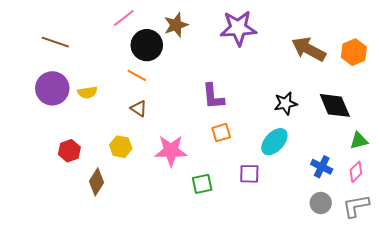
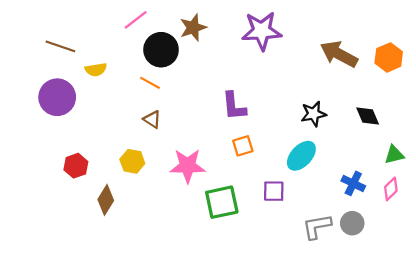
yellow semicircle: (87, 92) -> (96, 70), moved
black diamond: (335, 105) -> (368, 116), size x0.7
green square: (202, 184) -> (222, 202), size x1.5
gray L-shape: (356, 206) -> (317, 227), moved

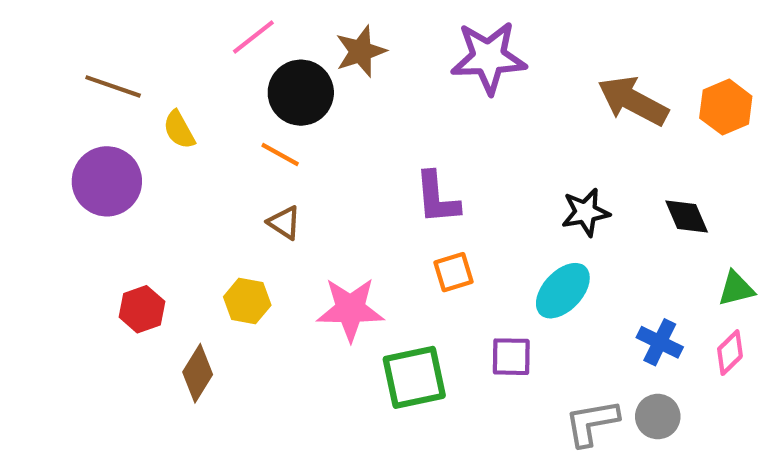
yellow semicircle: (96, 70) -> (179, 130), turned 70

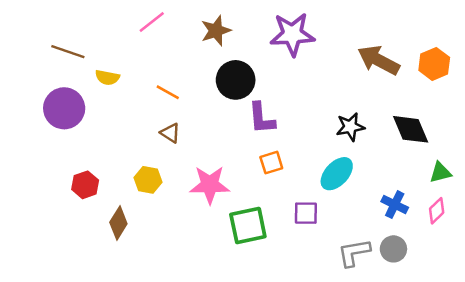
black circle: (301, 93) -> (236, 80), moved
yellow semicircle: (179, 130) -> (107, 77), turned -50
black diamond: (687, 216) -> (411, 129), size x1.4

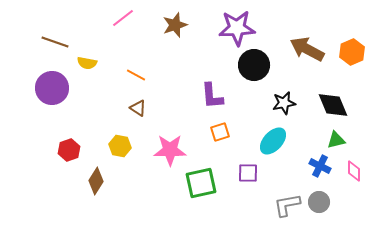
black circle: (236, 80) -> (254, 65), moved
green triangle: (440, 172) -> (336, 140), moved
pink diamond: (437, 211) -> (354, 171), turned -45

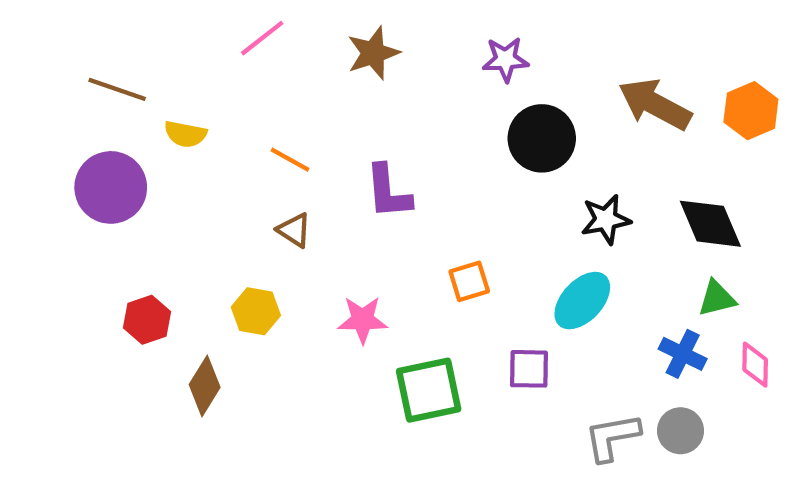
purple star: (237, 28) -> (505, 59), size x0.6
purple L-shape: (212, 96) -> (388, 192), moved
pink star: (170, 150) -> (363, 320), size x0.7

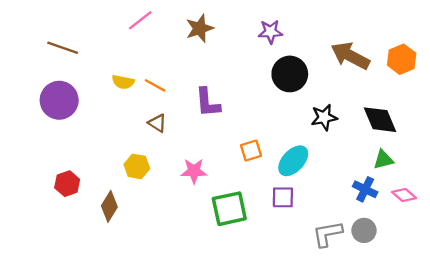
yellow semicircle: (185, 134) -> (123, 82), moved
cyan ellipse: (582, 301) -> (293, 161), moved
red hexagon: (147, 320) -> (67, 184), moved
pink diamond: (755, 365) -> (404, 195), turned -50

